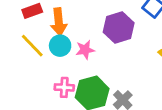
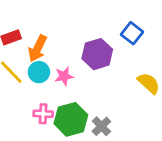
orange arrow: (59, 22) -> (38, 48), turned 32

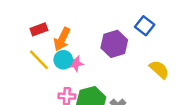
pink star: (64, 76) -> (75, 63), moved

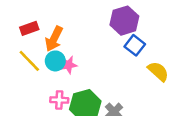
blue square: (145, 26) -> (135, 45), moved
purple hexagon: (114, 44) -> (124, 21), moved

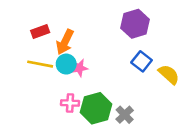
blue square: (135, 45) -> (142, 61), moved
yellow line: (29, 61) -> (40, 64), turned -35

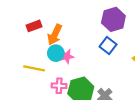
blue square: (142, 61) -> (108, 46), moved
yellow line: (40, 64) -> (34, 68), moved

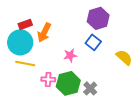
cyan circle: (56, 53) -> (20, 42), moved, size x1.6
pink star: (67, 56) -> (70, 55), moved

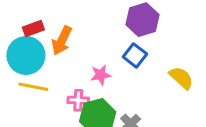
pink cross: (48, 79) -> (78, 100), moved

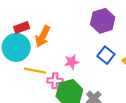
blue square: (135, 55) -> (106, 55), moved
yellow line: (33, 87) -> (35, 71), moved

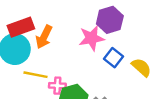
red rectangle: (22, 27) -> (21, 27), size x1.5
pink star: (72, 62) -> (92, 38), moved, size x1.5

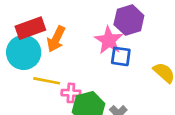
pink star: (92, 38) -> (109, 40), turned -30
blue square: (113, 58) -> (121, 56), moved, turned -30

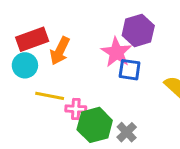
cyan circle: (24, 52) -> (25, 65), size x0.7

